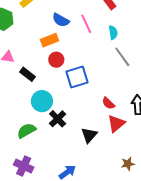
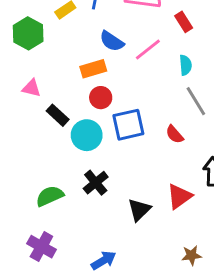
pink line: (86, 24) -> (148, 50), turned 72
cyan circle: (42, 101) -> (87, 135), moved
red semicircle: (108, 103) -> (175, 134), moved

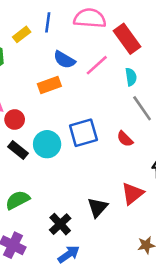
red rectangle: (184, 22) -> (127, 39), size x1.6
red circle: (101, 98) -> (15, 119), moved
black rectangle: (58, 115) -> (18, 150), moved
black cross: (96, 183) -> (60, 224), moved

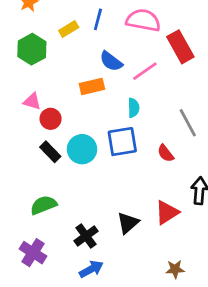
cyan semicircle: (131, 77) -> (134, 108), moved

